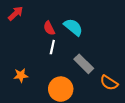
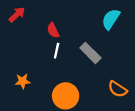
cyan semicircle: (73, 27) -> (111, 19), moved, turned -96
gray rectangle: (84, 64) -> (90, 53), moved

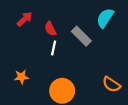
red arrow: (17, 15) -> (25, 19), moved
gray rectangle: (90, 53) -> (81, 36), moved

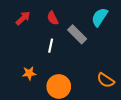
red semicircle: (50, 29) -> (53, 18), moved
orange star: (21, 77) -> (29, 73), moved

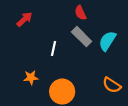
cyan semicircle: (100, 17) -> (107, 41), moved
red semicircle: (53, 18) -> (80, 13), moved

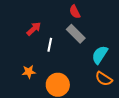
red arrow: (24, 19) -> (34, 29), moved
cyan semicircle: (107, 41) -> (100, 55), moved

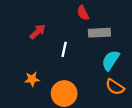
gray rectangle: (76, 34) -> (99, 33), moved, turned -48
white line: (50, 45) -> (64, 49), moved

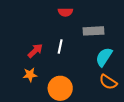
red semicircle: (83, 13) -> (65, 12), moved, turned -64
red arrow: (38, 32) -> (35, 51), moved

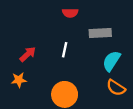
red arrow: (35, 51) -> (28, 54), moved
orange star: (30, 75) -> (19, 80), moved

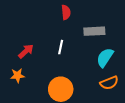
red semicircle: (70, 13) -> (66, 12), turned -96
orange semicircle: (116, 88) -> (109, 83), turned -54

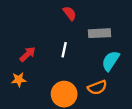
red semicircle: (66, 12) -> (70, 13), turned -32
orange semicircle: (109, 83) -> (97, 87), moved

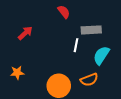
white line: (64, 50) -> (76, 45), moved
red arrow: (28, 54) -> (25, 33), moved

